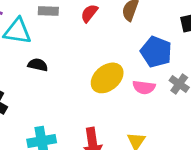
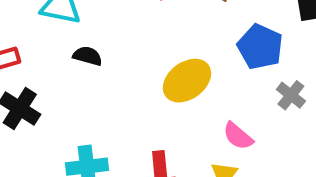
pink semicircle: (144, 87) -> (238, 136), moved, turned 30

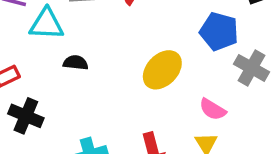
gray cross: (291, 95) -> (251, 68), size x1.4

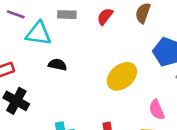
pink semicircle: (213, 109) -> (157, 110), turned 30

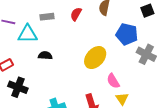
pink semicircle: (157, 110) -> (113, 81), moved

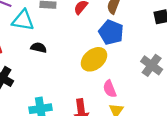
blue pentagon: (127, 34) -> (111, 32), moved

